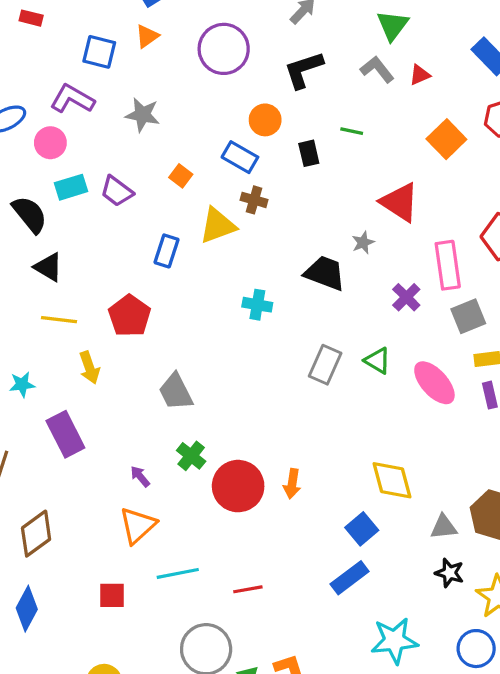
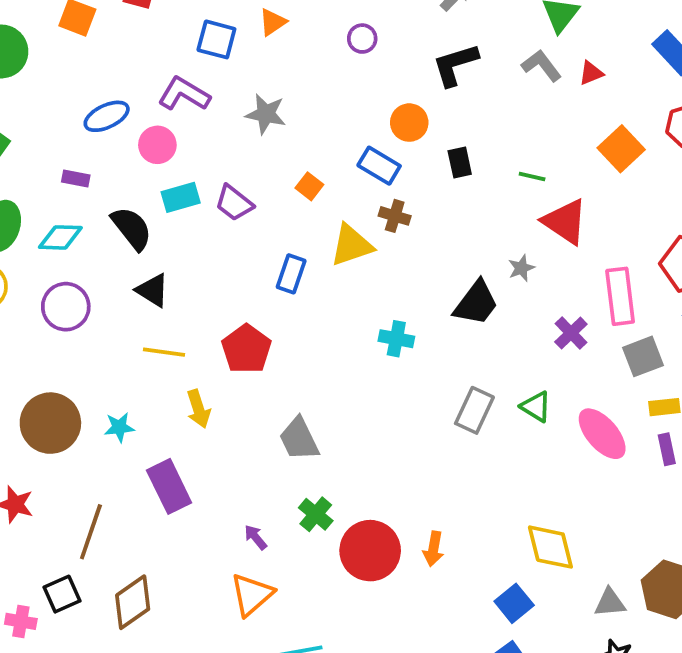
purple circle: (224, 49) -> (362, 39), size x0.5
green line: (352, 131) -> (532, 176), moved
black trapezoid: (325, 273) -> (476, 303), turned 105

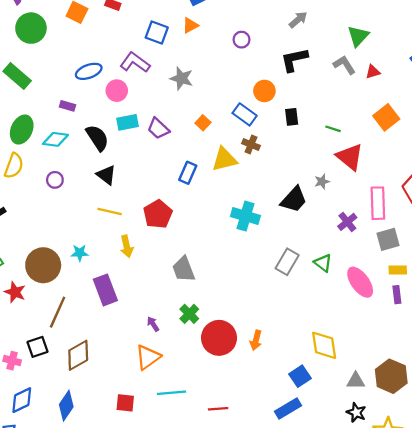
purple circle: (66, 307) -> (55, 180), size x0.6
cyan cross: (396, 339) -> (245, 216), size x1.4
brown circle: (50, 423) -> (43, 265), moved

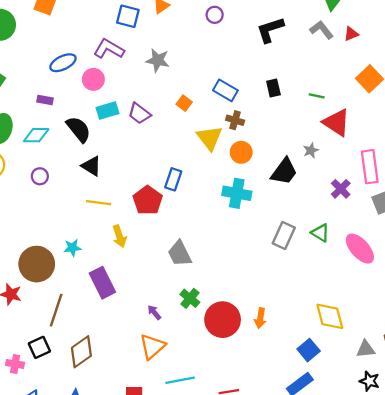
orange circle: (264, 91) -> (241, 152), moved
yellow triangle: (224, 159) -> (210, 138), turned -48
blue rectangle: (188, 173) -> (173, 179), moved

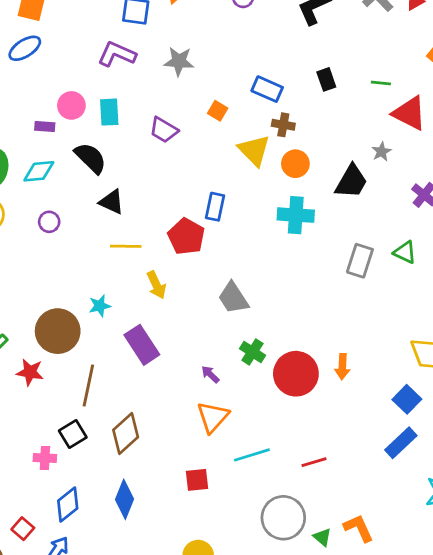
blue ellipse: (63, 63) -> (25, 48), moved
pink circle: (93, 79) -> (71, 105), moved
cyan rectangle: (107, 110) -> (109, 112), moved, turned -70

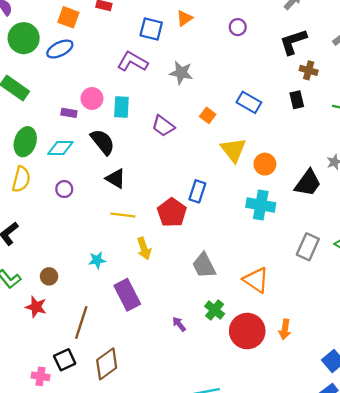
brown cross: (283, 125) -> (309, 70), moved
brown circle: (58, 331) -> (49, 276), moved, size x0.5
orange triangle: (213, 417) -> (256, 280), moved, turned -44

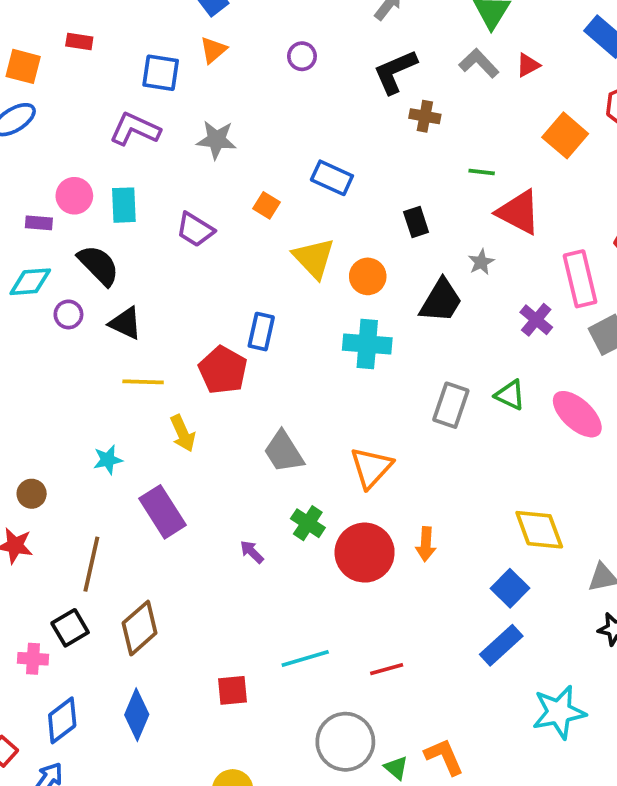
black rectangle: (297, 100) -> (416, 222), moved
purple circle: (64, 189) -> (68, 314), moved
orange triangle: (256, 280) -> (371, 468), turned 44

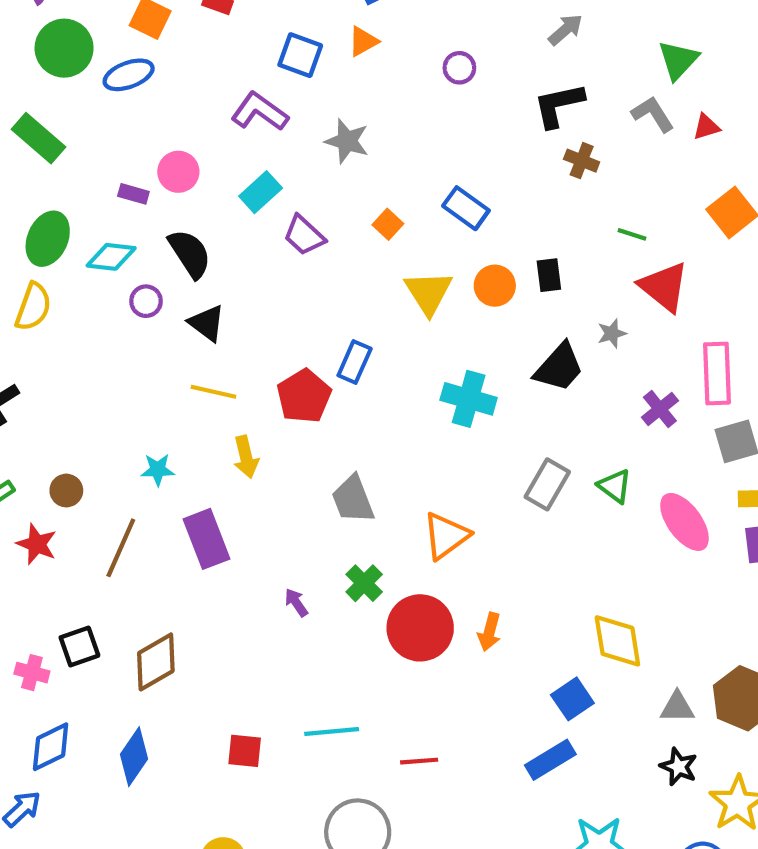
cyan rectangle: (124, 205) -> (261, 192), moved, turned 39
orange circle: (368, 276) -> (495, 286), moved
brown line: (91, 564) -> (121, 548), moved

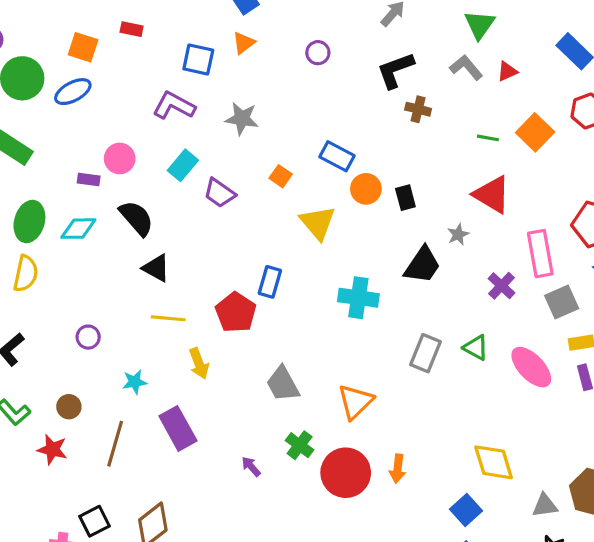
green line: (632, 234) -> (488, 138), moved
orange circle: (495, 286) -> (366, 189), moved
purple circle: (146, 301) -> (88, 337), moved

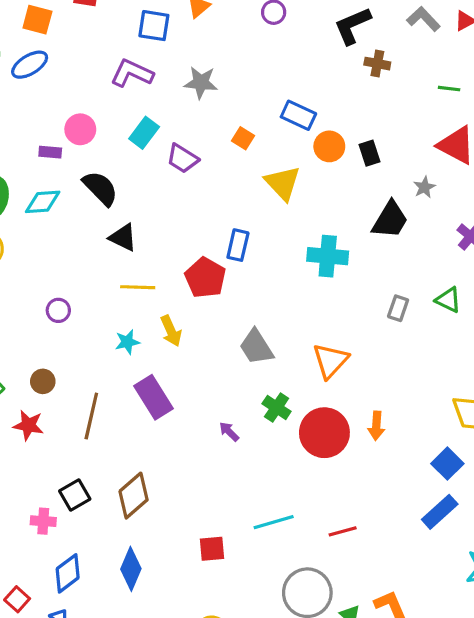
gray rectangle: (425, 353) -> (398, 308), size x0.7
cyan star: (135, 382) -> (127, 342), moved

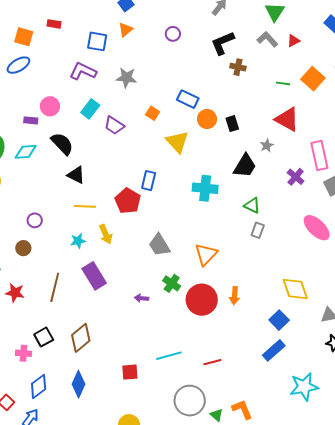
green triangle: (448, 300) -> (252, 205), moved
gray rectangle: (398, 308) -> (258, 230), moved
brown circle: (43, 381) -> (23, 248), moved
purple arrow: (229, 432) -> (142, 298), turned -40

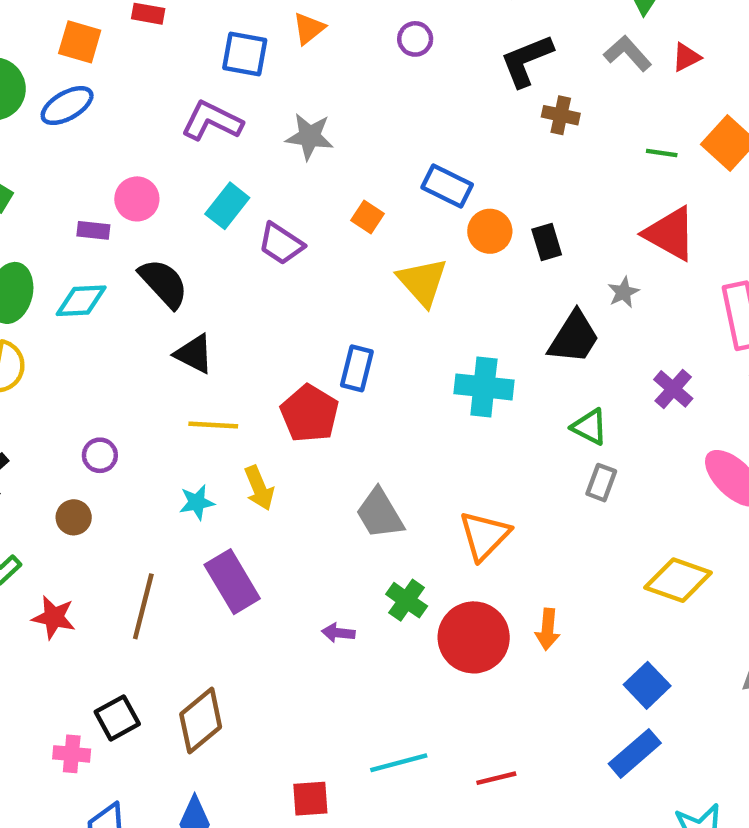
purple cross: (296, 177) -> (673, 389), moved
yellow diamond: (295, 289) -> (678, 580), moved, turned -52

